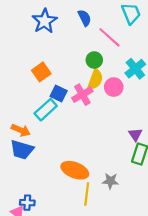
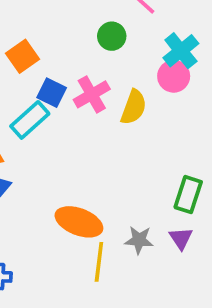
yellow semicircle: (95, 79) -> (134, 107), moved
pink circle: (114, 87) -> (174, 76), moved
purple triangle: (135, 135) -> (181, 238), moved

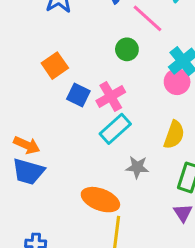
yellow semicircle: (134, 107) -> (174, 135), moved
cyan rectangle: (30, 120) -> (115, 129), moved
gray star: (139, 240) -> (137, 167), moved

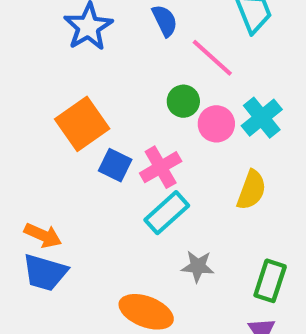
orange square: (55, 66) -> (82, 124), size x1.4
pink circle: (177, 82) -> (216, 124), moved
yellow semicircle: (174, 135) -> (251, 190), moved

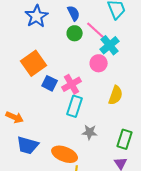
green circle: (183, 101) -> (75, 33), moved
cyan cross: (262, 118) -> (110, 45), moved
cyan rectangle: (167, 213) -> (75, 106), turned -30
blue trapezoid: (45, 273) -> (28, 145), moved

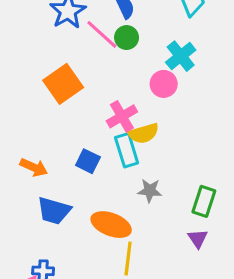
pink line: (97, 31) -> (102, 34), moved
blue square: (50, 83) -> (88, 161), moved
yellow semicircle: (116, 95) -> (144, 133), moved, turned 54
cyan rectangle: (75, 106) -> (127, 150), turned -35

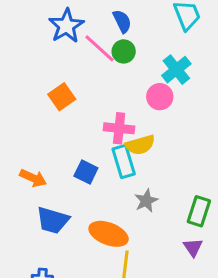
orange square: (63, 84) -> (62, 97), size x0.7
pink cross: (122, 116) -> (119, 128), turned 36
gray star: (150, 191) -> (146, 201), turned -30

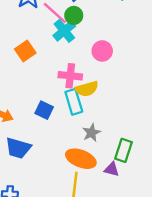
cyan cross: (176, 70) -> (64, 31), moved
green rectangle: (199, 211) -> (123, 150), moved
orange ellipse: (109, 234) -> (81, 159), moved
purple triangle: (193, 247) -> (112, 169), moved, turned -42

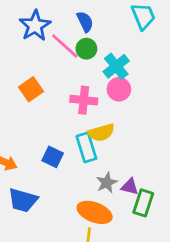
cyan cross: (64, 31) -> (116, 66), moved
pink cross: (70, 76) -> (84, 100), moved
purple triangle: (112, 169) -> (130, 187), moved

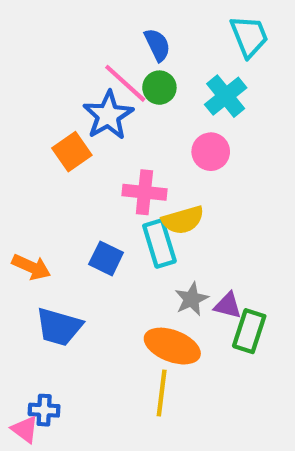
blue star: (35, 26) -> (108, 115), moved
cyan cross: (116, 66) -> (226, 96), moved
pink cross: (84, 100) -> (144, 192), moved

